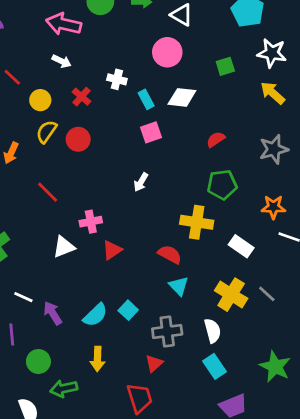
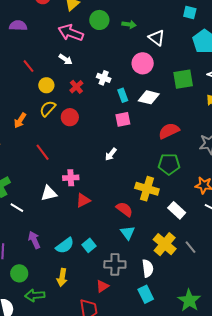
green square: (225, 66) -> (183, 79), size x1.5
red semicircle: (216, 139) -> (169, 131), size x1.5
white line: (23, 297) -> (17, 208), moved

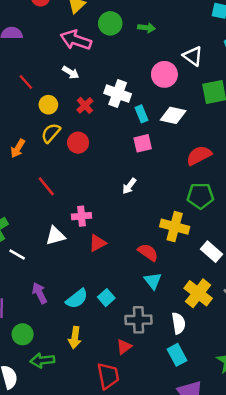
white triangle: (157, 38) -> (193, 56), moved
white cross: (104, 78) -> (118, 94), size x1.5

